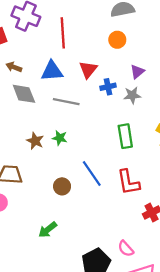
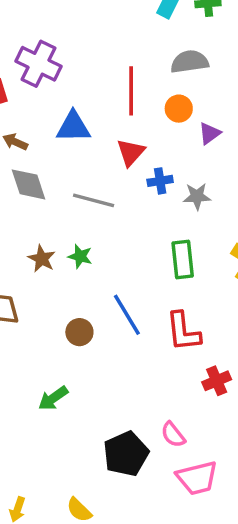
red line: (63, 33) -> (131, 91), moved
blue triangle: (52, 71) -> (73, 127), moved
purple triangle: (137, 72) -> (210, 133), moved

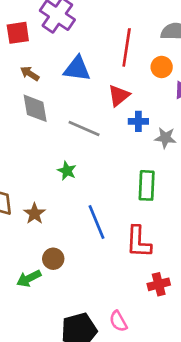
brown star: (42, 259) -> (34, 214), moved
brown circle: (79, 332) -> (53, 259), moved

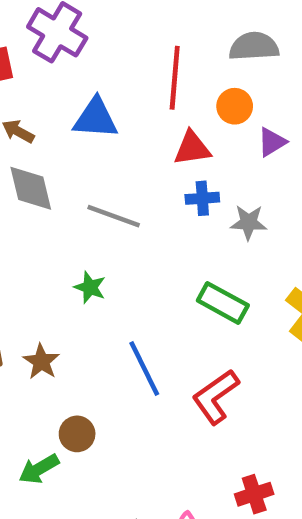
red triangle: (119, 96) -> (192, 148), moved, turned 35
green rectangle: (147, 185) -> (223, 303), turned -60
red L-shape: (138, 242) -> (216, 397), turned 56
red cross: (159, 284) -> (254, 494), moved

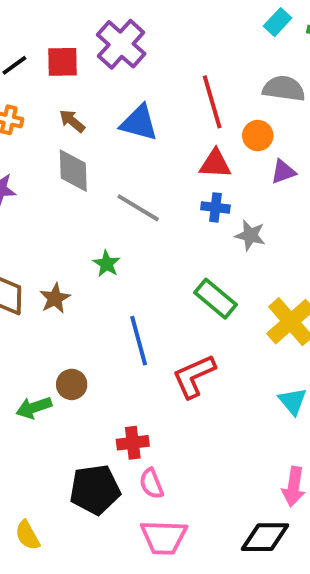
red line: (175, 78) -> (212, 102), turned -32
brown star: (41, 362) -> (55, 298), moved
red cross: (254, 494) -> (133, 443), moved

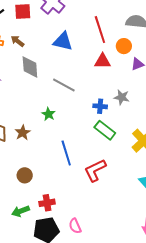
brown arrow: (72, 121) -> (18, 41), moved
blue cross: (215, 207) -> (100, 106), moved
brown circle: (72, 384) -> (25, 175), moved
green arrow: (34, 408) -> (21, 211), moved
red cross: (133, 443) -> (47, 203), moved

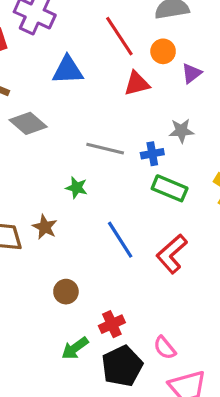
gray diamond: (30, 67) -> (28, 123), turned -30
gray line: (64, 85) -> (105, 149), moved

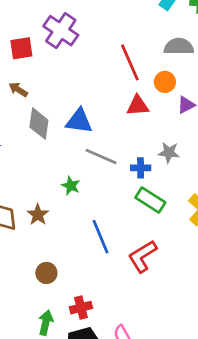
blue triangle: (68, 70) -> (79, 121), moved
gray diamond: (28, 123) -> (39, 124), turned 48
green arrow: (75, 348) -> (46, 323), turned 130

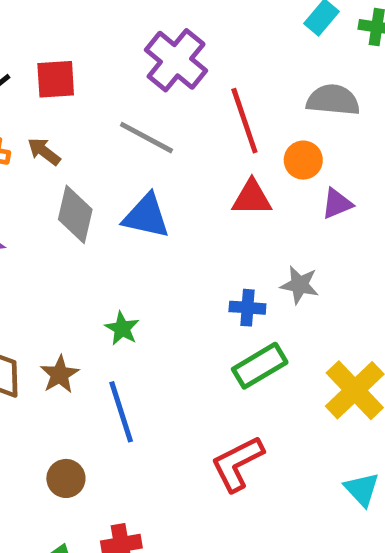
purple cross: (61, 31) -> (176, 60), moved
gray line: (101, 157) -> (146, 138), moved
green rectangle: (150, 200) -> (260, 366), turned -68
blue line: (100, 237) -> (121, 412), moved

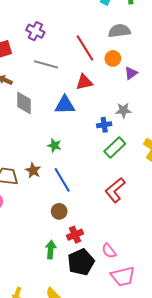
purple cross: (176, 60) -> (35, 31), moved, size x0.7
red triangle: (252, 198) -> (84, 82), moved
blue triangle: (146, 216) -> (65, 105), moved
brown circle: (66, 478) -> (59, 211), moved

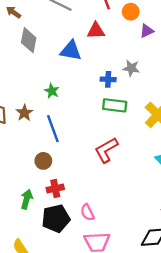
green rectangle: (115, 148) -> (115, 105), turned 40

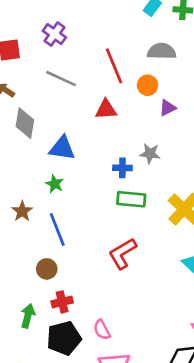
blue triangle: (71, 51) -> (62, 148), moved

